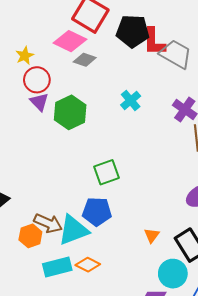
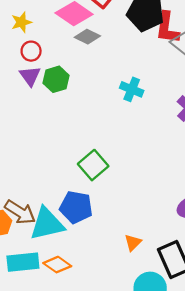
red circle: (37, 80) -> (31, 51), size x0.7
cyan cross: (131, 100) -> (132, 89), turned -36
green hexagon: (70, 112) -> (56, 79), moved, size x0.7
green square: (106, 172) -> (93, 165), turned -30

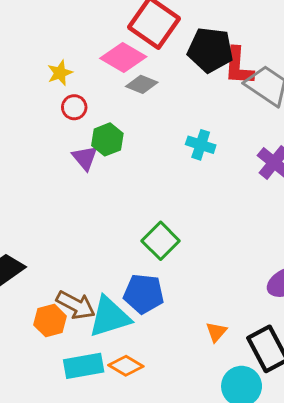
purple triangle: (30, 76) -> (85, 158), moved

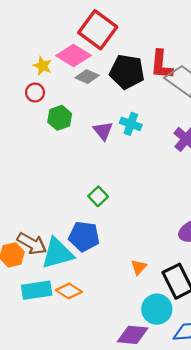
black pentagon: (210, 50) -> (127, 72), moved
yellow star: (60, 73) -> (43, 66), moved, turned -30
purple triangle: (85, 158) -> (103, 131), moved
green square: (161, 241) -> (98, 196), size x0.7

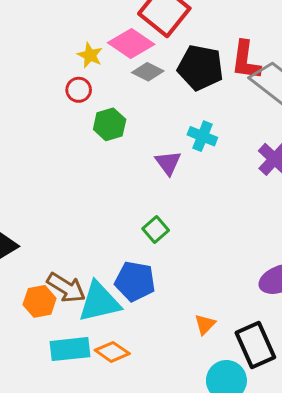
purple triangle: (103, 131) -> (168, 163), moved

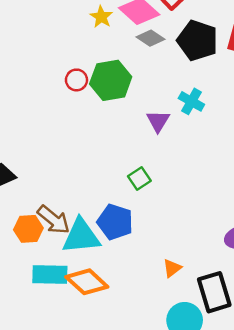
red circle: (79, 90) -> (76, 80), moved
green hexagon: (110, 124) -> (111, 80), size x1.4
orange diamond: (112, 352) -> (87, 282), size x1.4

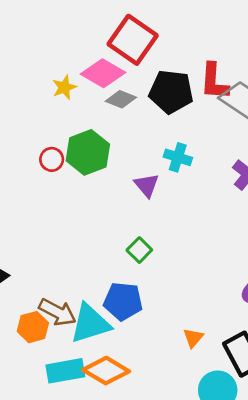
yellow star: (101, 17) -> (64, 87), turned 30

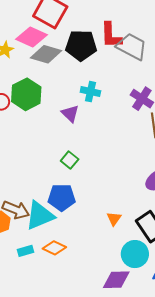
gray diamond: (121, 99) -> (46, 54), size x1.4
cyan rectangle: (65, 371) -> (25, 251), size x0.6
orange diamond: (106, 371) -> (54, 248), size x0.7

